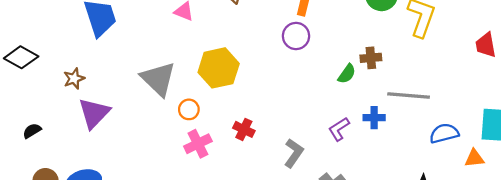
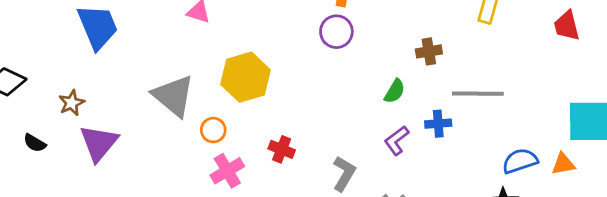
green semicircle: (347, 74) -> (395, 91), moved
black semicircle: (32, 131) -> (35, 143), moved, turned -114
blue semicircle: (444, 133) -> (520, 161), moved

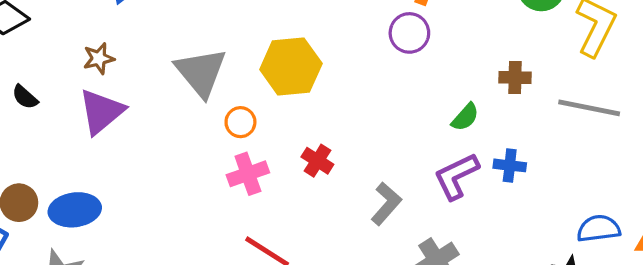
gray line: (478, 94) -> (589, 108), moved
brown star: (72, 103) -> (99, 58), moved
purple L-shape: (397, 140) -> (456, 176), size x1.4

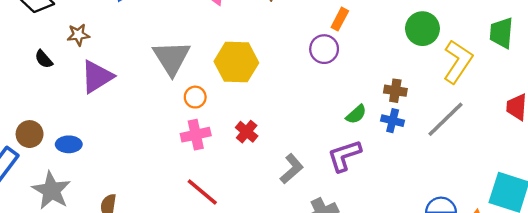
brown star: (99, 58) -> (78, 35), moved
gray line: (589, 108) -> (445, 119), turned -63
blue cross: (510, 165) -> (393, 121), moved
blue ellipse: (75, 210) -> (69, 144), size x0.7

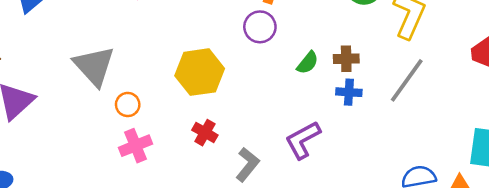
yellow hexagon: (236, 62) -> (200, 72), moved
green semicircle: (356, 114) -> (308, 63), moved
red cross: (247, 132) -> (205, 133), moved

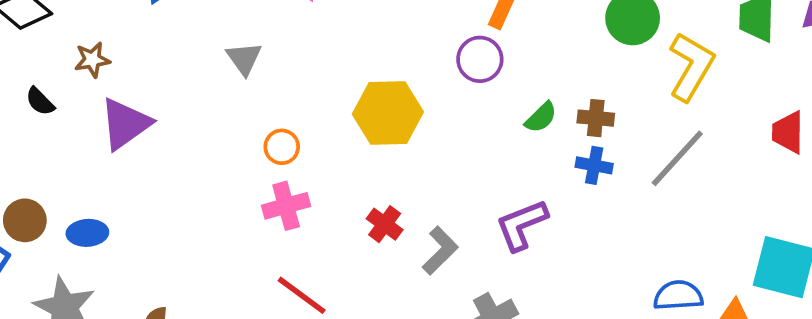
gray triangle: (94, 66) -> (244, 58), moved, size x0.6
red cross: (205, 133) -> (385, 224), moved

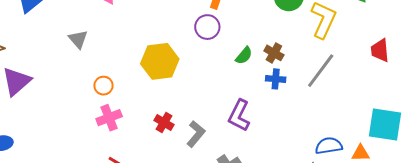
brown cross: (596, 118) -> (274, 53), turned 30
purple L-shape: (522, 225) -> (239, 115), turned -36

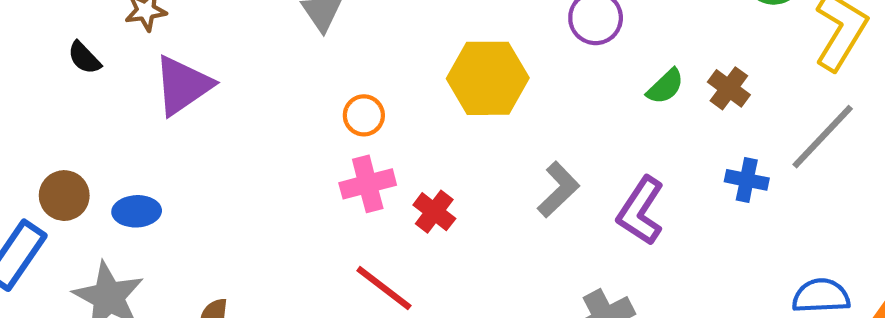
blue cross: (276, 79) -> (747, 180), moved
red cross: (164, 122) -> (434, 212), moved
gray L-shape: (196, 134) -> (558, 190), moved

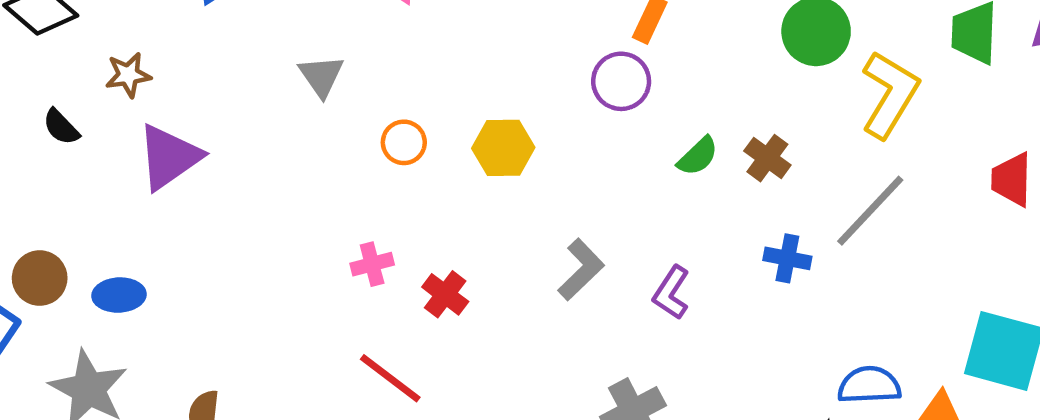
yellow hexagon: (488, 78) -> (503, 148), size x0.7
orange circle: (364, 115) -> (404, 142), moved
pink cross: (368, 184) -> (372, 264), size x0.7
purple L-shape: (641, 211) -> (671, 293), size x0.7

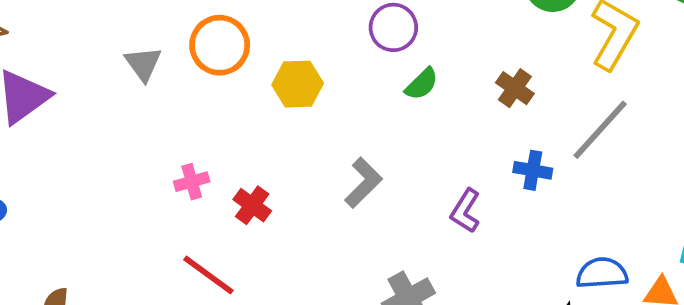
gray triangle: (321, 76) -> (143, 64), moved
orange circle: (404, 142) -> (220, 45), moved, size x1.6
green semicircle: (698, 156) -> (422, 84), moved
purple L-shape: (671, 293) -> (465, 211), moved

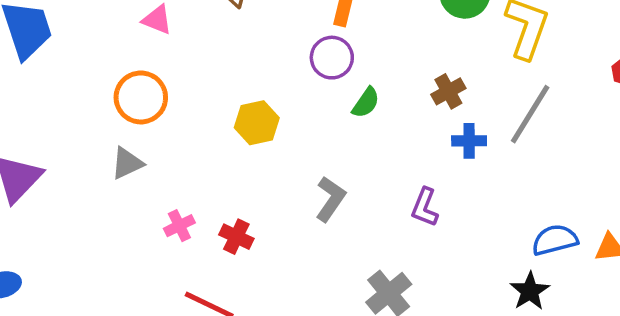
orange circle: (220, 45) -> (141, 97), moved
gray triangle: (143, 64) -> (127, 163), moved, turned 51
brown cross: (515, 88) -> (448, 91), turned 36
blue cross: (533, 170) -> (469, 141), moved

